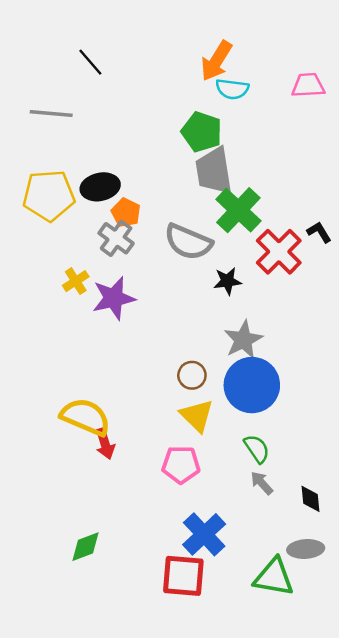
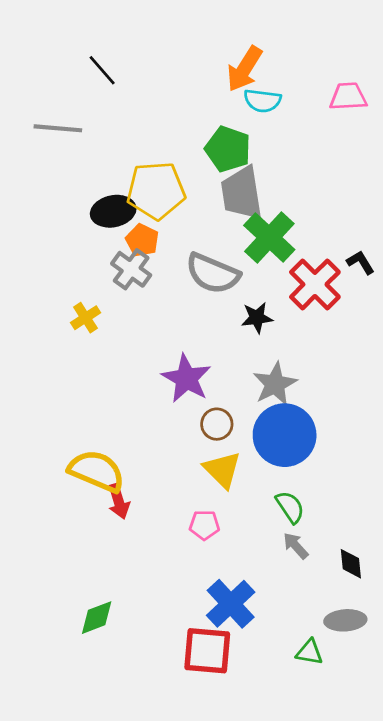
yellow pentagon: (49, 195) -> (156, 191), moved
purple star: (114, 298) -> (186, 378), moved, turned -30
pink pentagon: (181, 465) -> (204, 525), size x0.7
green triangle: (274, 577) -> (309, 652), size x0.6

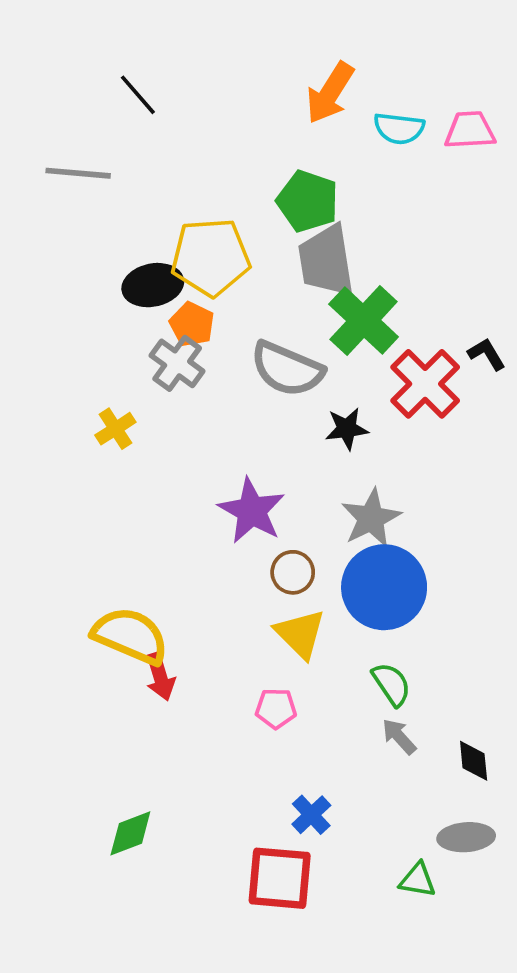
cyan semicircle: (262, 101) -> (399, 128), moved
blue cross: (231, 604) -> (311, 815), size x0.6

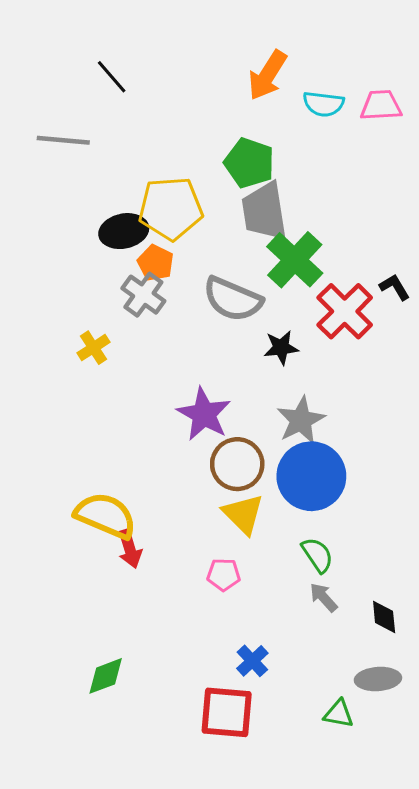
brown circle: (293, 572) -> (237, 464), size x1.5

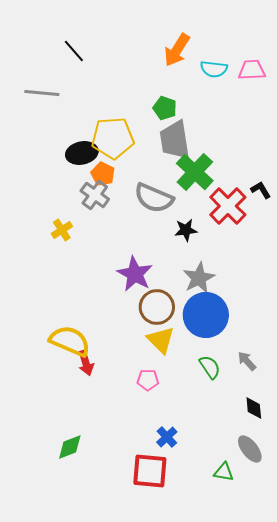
green pentagon: (249, 163) -> (165, 108), size x0.7
gray arrow: (323, 597) -> (247, 361), moved
gray ellipse: (378, 679) -> (250, 449), turned 56

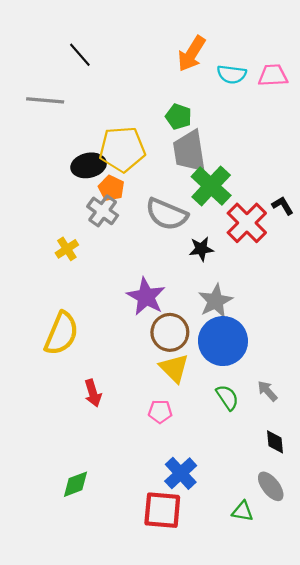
yellow semicircle: (70, 341) -> (61, 333), moved, turned 90
blue cross: (167, 437) -> (181, 473), size x1.4

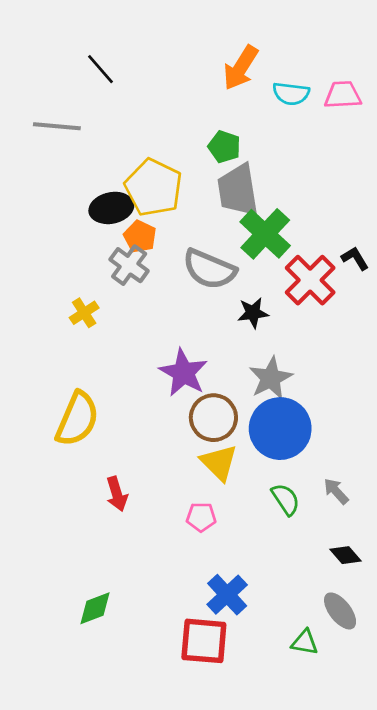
yellow pentagon: (122, 149) -> (154, 188), turned 30
black diamond: (275, 442) -> (346, 555), turned -35

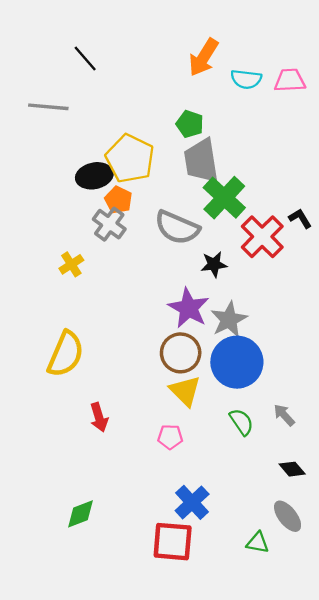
purple star: (183, 373) -> (189, 308), moved

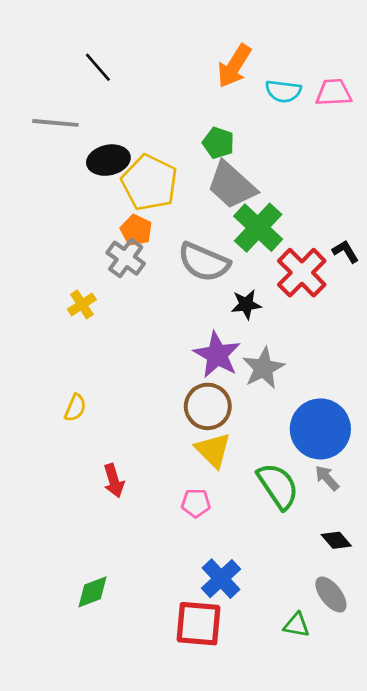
gray trapezoid: (201, 161) -> (232, 185), turned -39
black ellipse: (94, 176) -> (108, 160), moved
yellow semicircle: (66, 354) -> (75, 408), size x0.5
blue circle: (237, 362) -> (320, 429), moved
green semicircle: (242, 422) -> (278, 486), size x1.5

